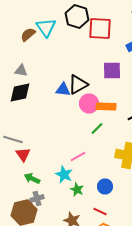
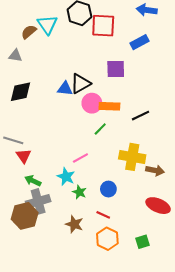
gray triangle: (21, 70) -> (15, 56), moved
gray cross: (37, 198) -> (38, 201), size x1.6

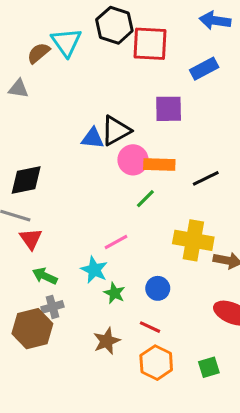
black diamond: (20, 92) -> (26, 180), moved
gray cross: (38, 201) -> (52, 307), size x0.6
brown star: (74, 224) -> (107, 341), turned 30

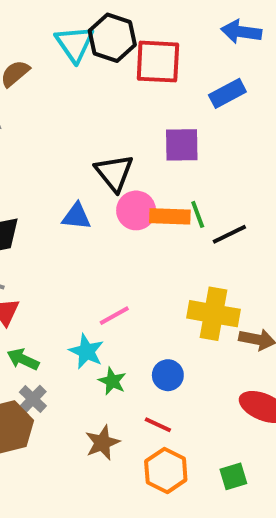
cyan triangle: (66, 42) -> (75, 44), moved
black triangle: (116, 130) -> (114, 173), turned -40
blue triangle: (93, 138) -> (77, 216), moved
green line: (145, 199) -> (198, 214), moved, turned -65
gray cross: (52, 307) -> (33, 399), turned -30

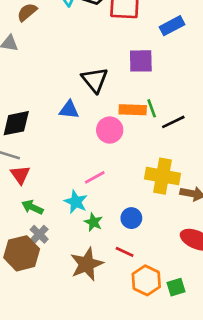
pink circle: (136, 210) -> (110, 130), moved
brown star: (102, 443) -> (87, 264), size x1.4
orange hexagon: (166, 470) -> (146, 280), moved

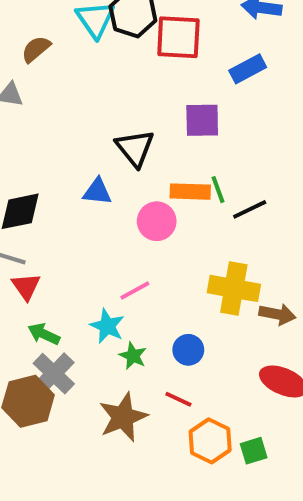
gray cross: (39, 234) -> (54, 374), size x1.5

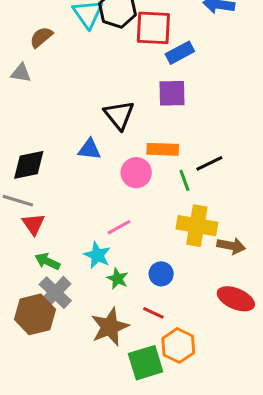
blue rectangle: (248, 69) -> (180, 53), moved
green line: (218, 190) -> (184, 180), moved
green square: (254, 451) -> (146, 363), moved, size x1.6

